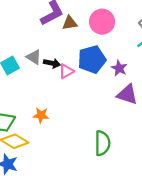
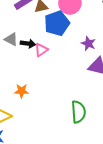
blue pentagon: (92, 59) -> (57, 23), moved

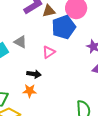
black arrow: (28, 44) -> (34, 74), moved

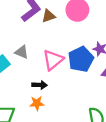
blue pentagon: (64, 27) -> (81, 59), moved
pink triangle: (49, 52) -> (53, 60), size x1.5

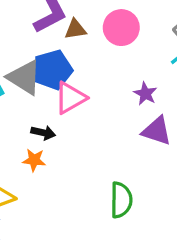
gray triangle: (22, 52) -> (24, 77), size x1.6
blue pentagon: (81, 59) -> (52, 70), moved

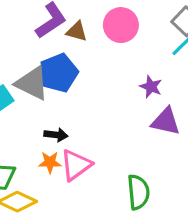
brown triangle: (75, 29) -> (77, 31), turned 30
pink triangle: (70, 98) -> (76, 165), moved

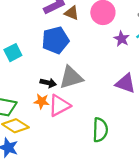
gray triangle: (32, 83) -> (71, 77), moved, turned -50
purple star: (151, 87) -> (122, 39), moved

